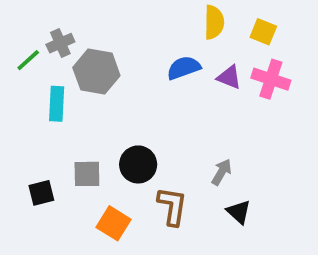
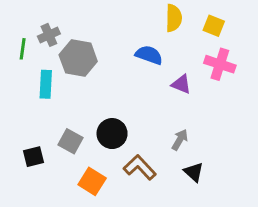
green line: (28, 60) -> (23, 49), turned -40
blue semicircle: (184, 68) -> (149, 55), turned 40
purple triangle: (229, 77) -> (181, 84), moved
gray square: (87, 174) -> (70, 141), turned 30
brown L-shape: (172, 206) -> (140, 167), turned -52

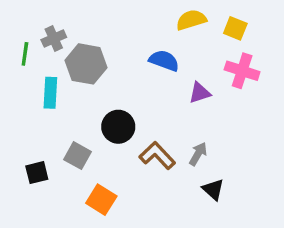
yellow semicircle: (174, 18) -> (191, 20), turned -108
purple triangle: (181, 84) -> (200, 93), turned -40
black circle: (112, 134) -> (118, 127), moved
brown L-shape: (140, 167) -> (157, 156), moved

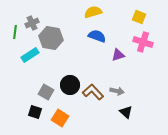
yellow semicircle: (191, 20) -> (93, 12), moved
cyan rectangle: (50, 93) -> (30, 55), turned 54
black circle: (118, 127) -> (70, 85), moved
gray arrow: (198, 154) -> (117, 91), turned 72
black square: (37, 173) -> (35, 112), moved, turned 32

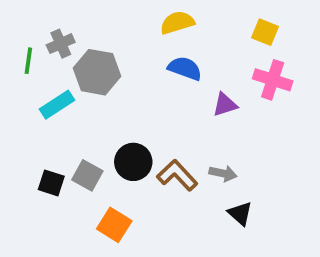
black square: (35, 112) -> (51, 183), moved

